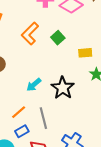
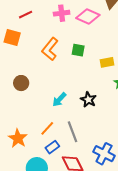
green square: (58, 38) -> (78, 50), turned -32
black star: (63, 88) -> (88, 100), size x0.7

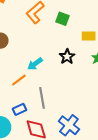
black star: (88, 100) -> (67, 57), moved
orange line: (47, 128) -> (19, 80), moved

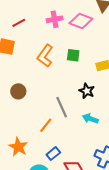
cyan arrow: (35, 64) -> (90, 119), moved, turned 70
gray line: (42, 98) -> (62, 107), moved

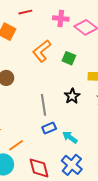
cyan arrow: (90, 119) -> (70, 137), moved
orange line: (46, 125) -> (16, 145), moved
blue rectangle: (53, 154) -> (49, 128), moved

